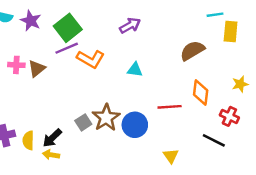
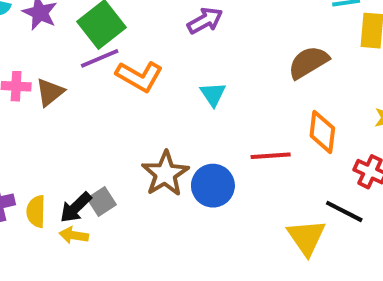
cyan triangle: (135, 70) -> (213, 94), turned 49
gray square: (83, 122) -> (102, 202), moved
yellow triangle: (171, 156) -> (306, 237), moved, size x1.5

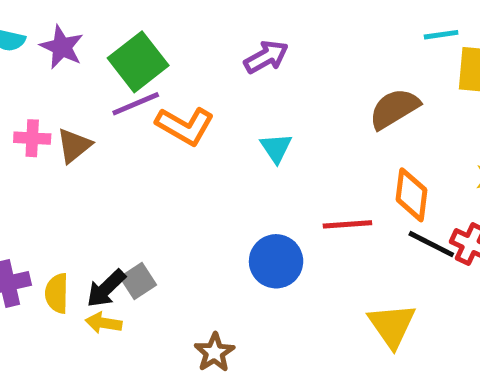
brown star: (165, 174) -> (214, 352), moved, size x0.7
black line: (344, 211) -> (431, 244), moved

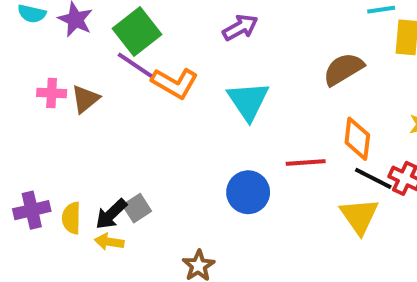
purple line: (136, 104) -> (135, 65), turned 57
cyan triangle: (276, 148) -> (248, 101), size x1.6
yellow triangle: (392, 325) -> (359, 216), moved

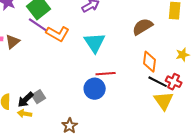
red line: (306, 162) -> (106, 74), moved
yellow triangle: (359, 216) -> (164, 101), moved

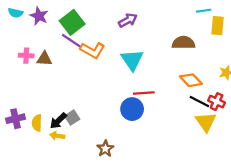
brown semicircle: (143, 27) -> (183, 43), turned 30
brown triangle: (13, 42) -> (44, 59), turned 42
orange diamond: (150, 62) -> (191, 80), turned -50

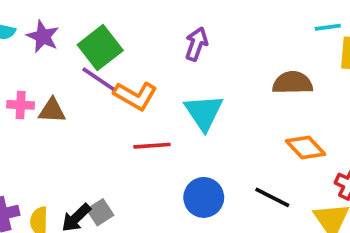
purple arrow: (128, 20) -> (196, 44), turned -42
red line: (144, 93) -> (152, 146), moved
black line: (199, 102) -> (272, 197), moved

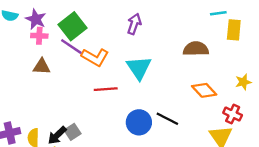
pink cross: (21, 105) -> (39, 36), moved
black line: (272, 197) -> (167, 119), moved

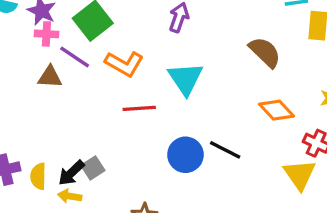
purple line: (71, 46) -> (75, 57), moved
brown semicircle: (196, 49) -> (265, 52), turned 45

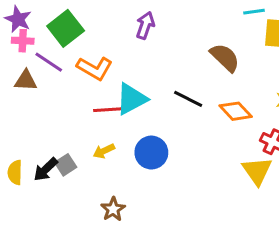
cyan triangle: (185, 79) -> (131, 99), moved, turned 36
black line: (225, 150) -> (188, 99), moved
yellow arrow: (70, 196) -> (104, 151), moved, turned -35

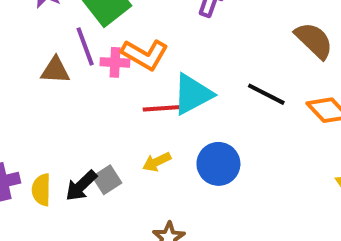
pink cross: (23, 41) -> (115, 62), moved
purple line: (49, 62) -> (85, 46), turned 36

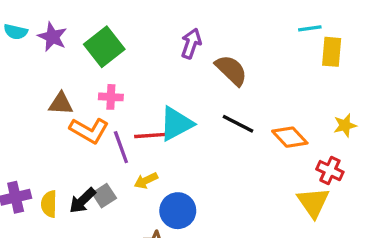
brown semicircle: (314, 41) -> (231, 70), moved
purple line: (85, 46) -> (121, 147), moved
orange L-shape: (145, 54) -> (89, 130), moved
blue circle: (218, 164) -> (178, 211), moved

